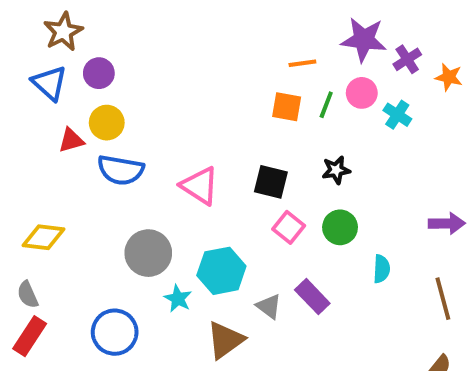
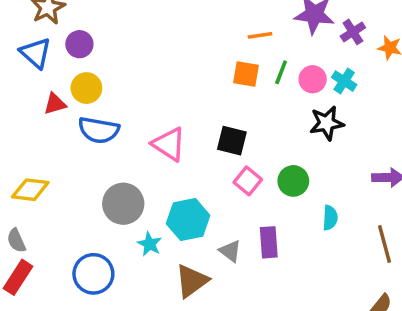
pink circle: (362, 93) -> (313, 79), moved
black star: (336, 170) -> (327, 123), moved, size x1.4
purple rectangle: (312, 297) -> (269, 242), turned 40

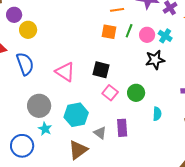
yellow circle: (86, 88) -> (28, 30), moved
blue semicircle: (99, 130) -> (25, 64), turned -120
cyan star: (150, 244) -> (45, 129), moved

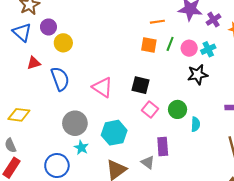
cyan cross: (165, 36) -> (208, 49), turned 32
cyan semicircle: (157, 114) -> (195, 124), moved
gray triangle: (100, 133) -> (148, 162), moved

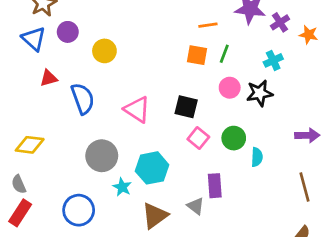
yellow circle: (63, 43) -> (104, 51), moved
pink circle: (189, 48) -> (230, 88), moved
cyan star: (81, 148) -> (122, 187), moved

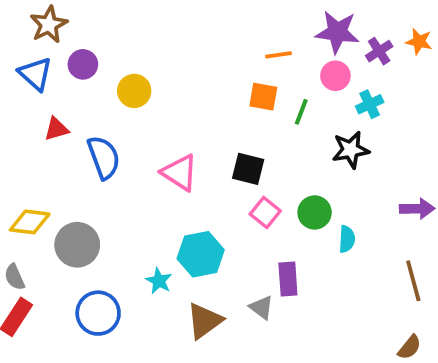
orange star: (309, 35) -> (419, 42), moved
green line: (224, 54) -> (301, 112), moved
pink circle: (230, 88) -> (335, 76), moved
gray circle: (102, 156) -> (77, 245), moved

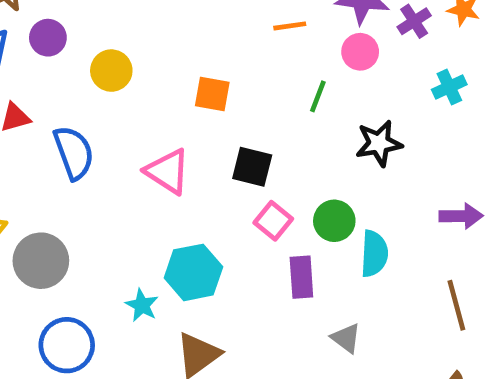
orange square: (263, 97) -> (212, 94), moved
cyan cross: (370, 104) -> (449, 87), moved
cyan semicircle: (347, 239) -> (374, 254), size x1.4
purple rectangle: (288, 279) -> (301, 277), moved
gray triangle: (261, 307) -> (346, 338), moved

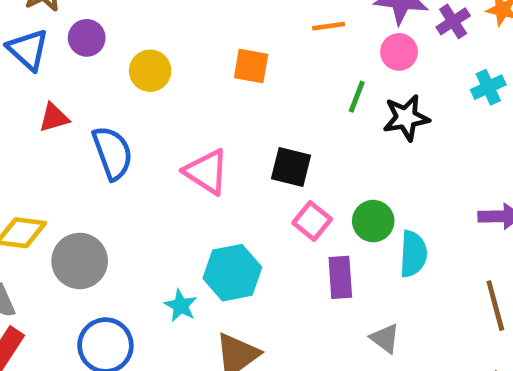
orange square: (212, 94) -> (251, 66), moved
black star: (379, 143) -> (406, 118), moved

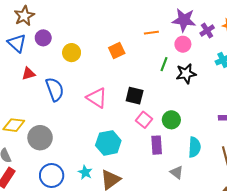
orange square: (251, 66) -> (117, 50), turned -35
cyan semicircle: (413, 254) -> (194, 147), moved
cyan star: (181, 306) -> (85, 172), moved

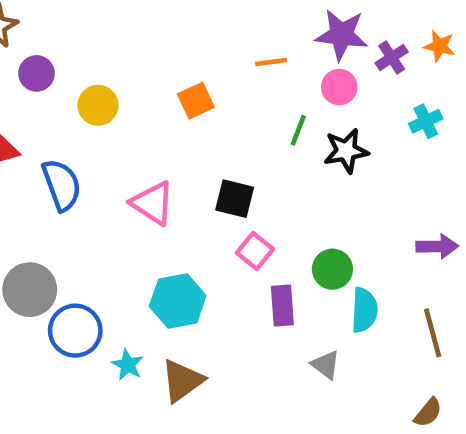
green circle: (171, 120) -> (332, 269), moved
blue circle: (52, 175) -> (75, 331), moved

